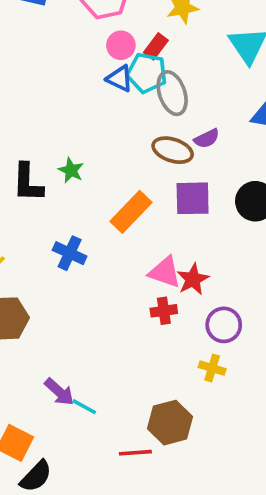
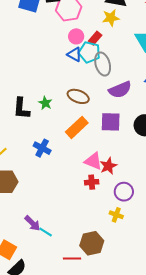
purple semicircle: (207, 138) -> (120, 90), size x1.6
brown ellipse: (173, 150) -> (78, 96), moved

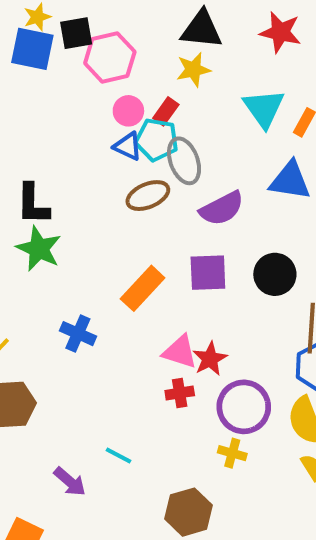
brown ellipse: (78, 96) -> (148, 196), moved, turned -40
green star: (45, 103) -> (39, 249), moved, size x1.6
black L-shape: (21, 108) -> (33, 204), moved
purple circle: (124, 192) -> (244, 407), size x1.4
cyan line: (46, 232) -> (119, 456), moved

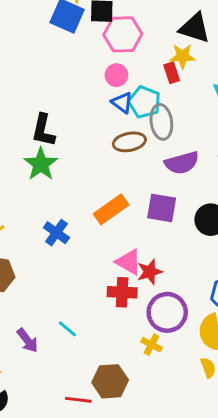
pink circle: (128, 111) -> (116, 75), moved
red rectangle: (166, 111) -> (172, 73), moved, turned -66
red cross: (180, 393) -> (122, 292), size x1.4

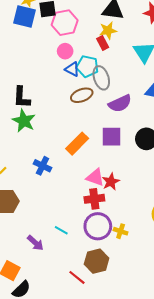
purple circle: (167, 312) -> (98, 226), moved
red line: (78, 400) -> (77, 277), turned 42

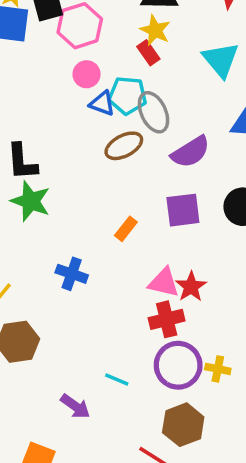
yellow star: (108, 30) -> (155, 30), turned -30
orange rectangle: (77, 144) -> (126, 229), size x0.6

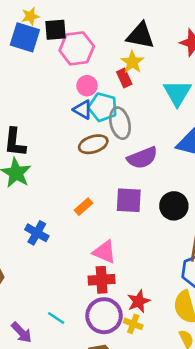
pink circle: (87, 74) -> (87, 86), moved
red star: (191, 287) -> (139, 301), moved

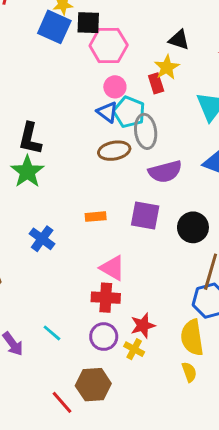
black triangle: (141, 36) -> (179, 40), size x0.7
orange rectangle: (84, 207) -> (96, 217), turned 30
purple circle: (104, 316) -> (104, 337), size x0.7

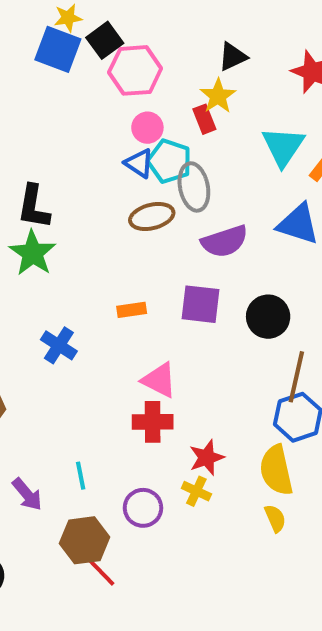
black square: (88, 23) -> (105, 40), turned -35
black triangle: (179, 40) -> (233, 57), turned -40
cyan line: (52, 333) -> (81, 476), turned 42
purple circle: (104, 337) -> (143, 508), moved
brown hexagon: (93, 385) -> (85, 540), moved

